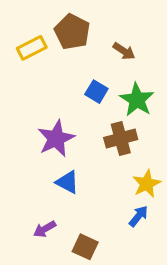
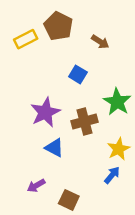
green star: (137, 100) -> (117, 102), moved
brown cross: (121, 138) -> (85, 121), moved

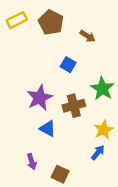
yellow rectangle: (26, 39) -> (17, 20), moved
purple arrow: (36, 186) -> (32, 162), turned -77

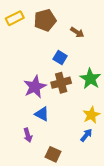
brown pentagon: (51, 22) -> (45, 20), turned 30
brown cross: (74, 106) -> (61, 83), moved
purple arrow: (32, 162) -> (28, 135), moved

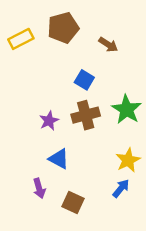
yellow rectangle: (15, 18) -> (21, 39), moved
purple star: (35, 87) -> (49, 121), size x0.6
brown square: (53, 154) -> (73, 202), moved

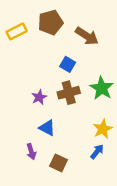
brown arrow: (108, 45) -> (87, 36), size x1.5

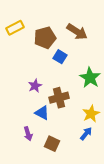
brown pentagon: (51, 22) -> (45, 38), moved
brown cross: (69, 93) -> (59, 98), moved

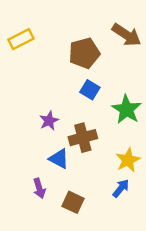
brown arrow: (77, 32) -> (126, 35), moved
brown pentagon: (45, 38) -> (84, 53), moved
blue square: (60, 57) -> (90, 90), moved

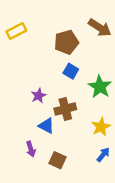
blue arrow: (121, 188) -> (103, 155), moved

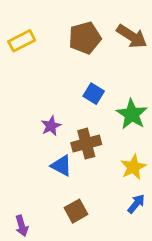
brown pentagon: (66, 42) -> (85, 38), moved
purple arrow: (31, 149) -> (22, 226), moved
brown square: (58, 160) -> (76, 211), turned 36

